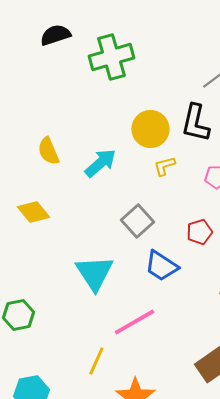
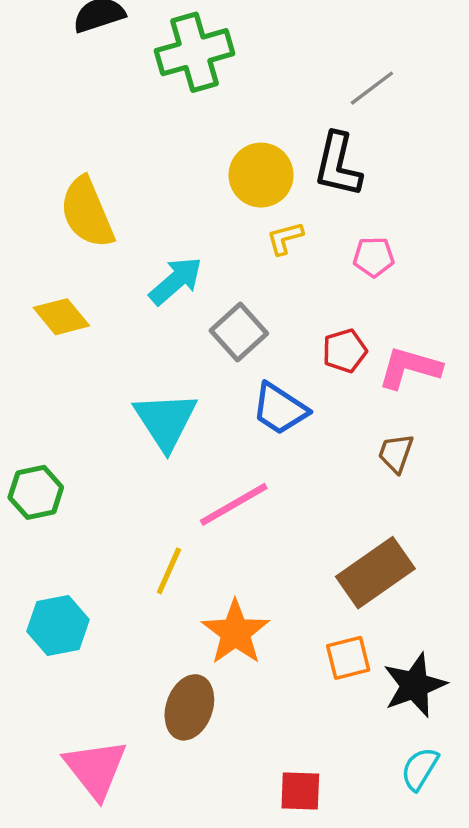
yellow semicircle: (48, 151) -> (87, 213), size x1.5
cyan arrow: (100, 163) -> (176, 281), moved

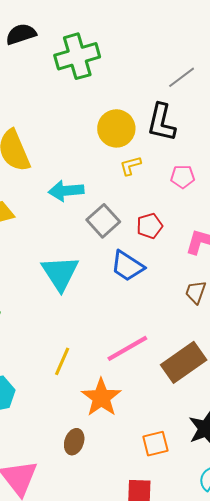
cyan arrow: (176, 281) -> (66, 191), turned -144
red pentagon: (345, 351) -> (149, 226), moved
pink line: (234, 504) -> (127, 348), moved
orange square: (348, 658) -> (155, 444), moved
brown ellipse: (189, 707) -> (74, 442), size x0.7

